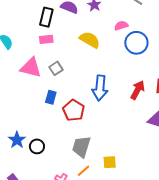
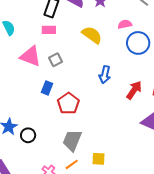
blue arrow: (100, 88) -> (105, 75), moved, size x0.7

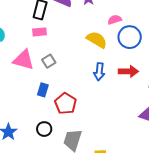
yellow semicircle: (92, 35) -> (97, 40), moved
red arrow: (134, 90) -> (128, 71), moved, turned 60
black circle: (28, 135) -> (44, 129), moved

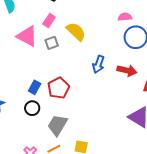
pink rectangle: (40, 32) -> (49, 20), moved, turned -64
yellow semicircle: (97, 40) -> (76, 32), moved
blue rectangle: (43, 90) -> (35, 87), moved

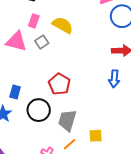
blue arrow: (98, 64) -> (114, 79), moved
blue rectangle: (35, 87) -> (15, 92), moved
black circle: (32, 108) -> (39, 110), size x1.5

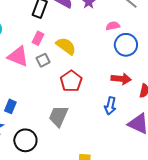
red pentagon: (59, 84) -> (71, 81), moved
black circle: (39, 110) -> (25, 140), moved
gray trapezoid: (67, 120) -> (58, 116), moved

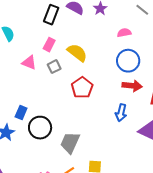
blue circle: (126, 45) -> (128, 61), moved
pink triangle: (18, 56) -> (29, 63), size x0.7
gray trapezoid: (58, 116) -> (70, 143), moved
black circle: (25, 140) -> (40, 128), moved

